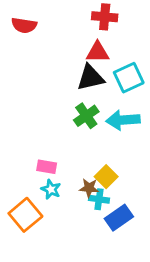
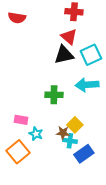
red triangle: (98, 52) -> (69, 37), turned 42
green cross: (86, 116) -> (54, 95), moved, turned 36
pink rectangle: (47, 167) -> (21, 120), moved

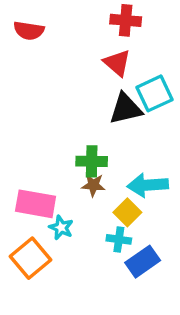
black triangle: (64, 55) -> (126, 109), moved
cyan arrow: (87, 85) -> (148, 185), moved
pink rectangle: (21, 120) -> (36, 204), size x1.6
brown star: (63, 133) -> (93, 185), moved

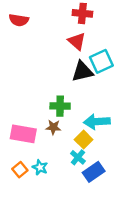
brown star: (93, 185) -> (53, 127), moved
cyan star: (61, 228) -> (40, 167), moved
cyan cross: (119, 239) -> (78, 157), turned 32
orange square: (31, 258) -> (20, 170), size x0.6

